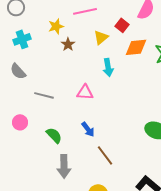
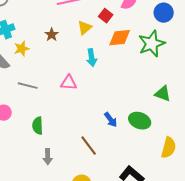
yellow star: (56, 26) -> (22, 49), moved
blue arrow: (88, 129) -> (111, 120), moved
green semicircle: (54, 135) -> (38, 126), turned -138
gray arrow: (64, 166) -> (48, 157), size x0.7

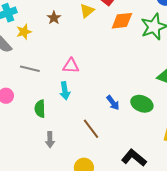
cyan arrow: (92, 58) -> (65, 91), moved

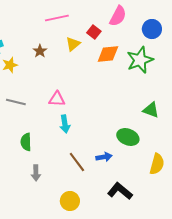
cyan arrow: (65, 91) -> (65, 124), moved
blue arrow: (113, 103) -> (104, 157), moved, turned -63

